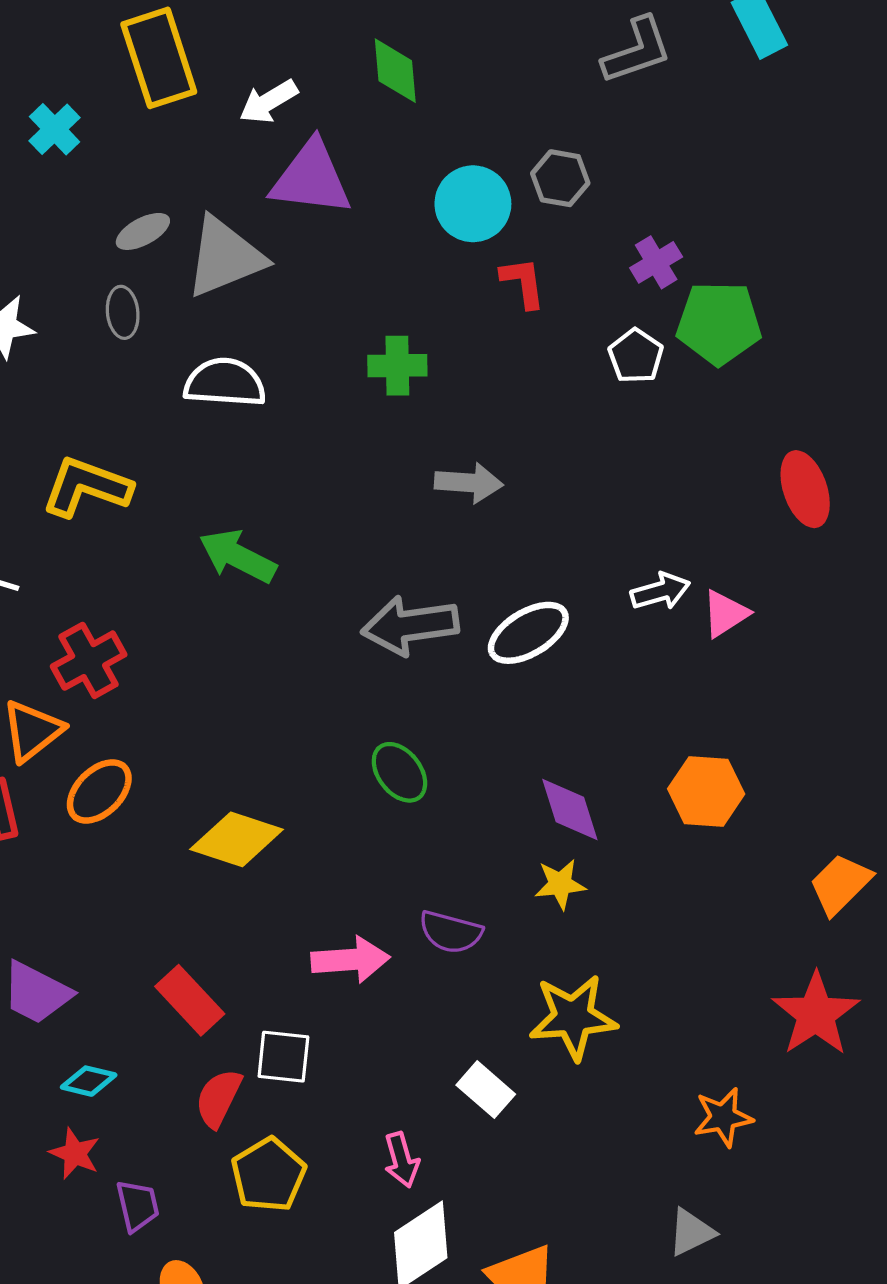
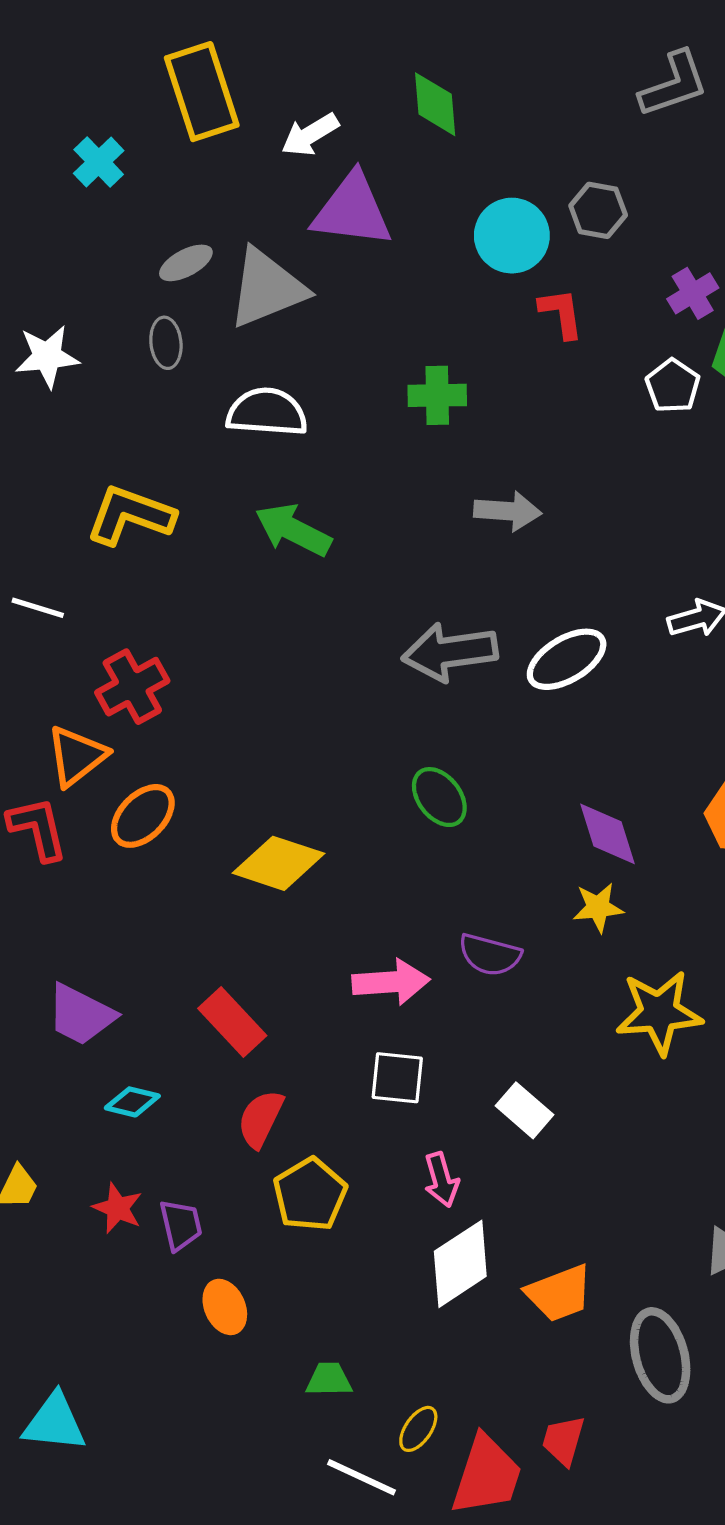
green arrow: (238, 556) -> (293, 530), moved
yellow star: (573, 1017) -> (659, 1013), moved
white square: (283, 1057) -> (397, 1078), moved
red star: (75, 1153) -> (118, 1208), moved

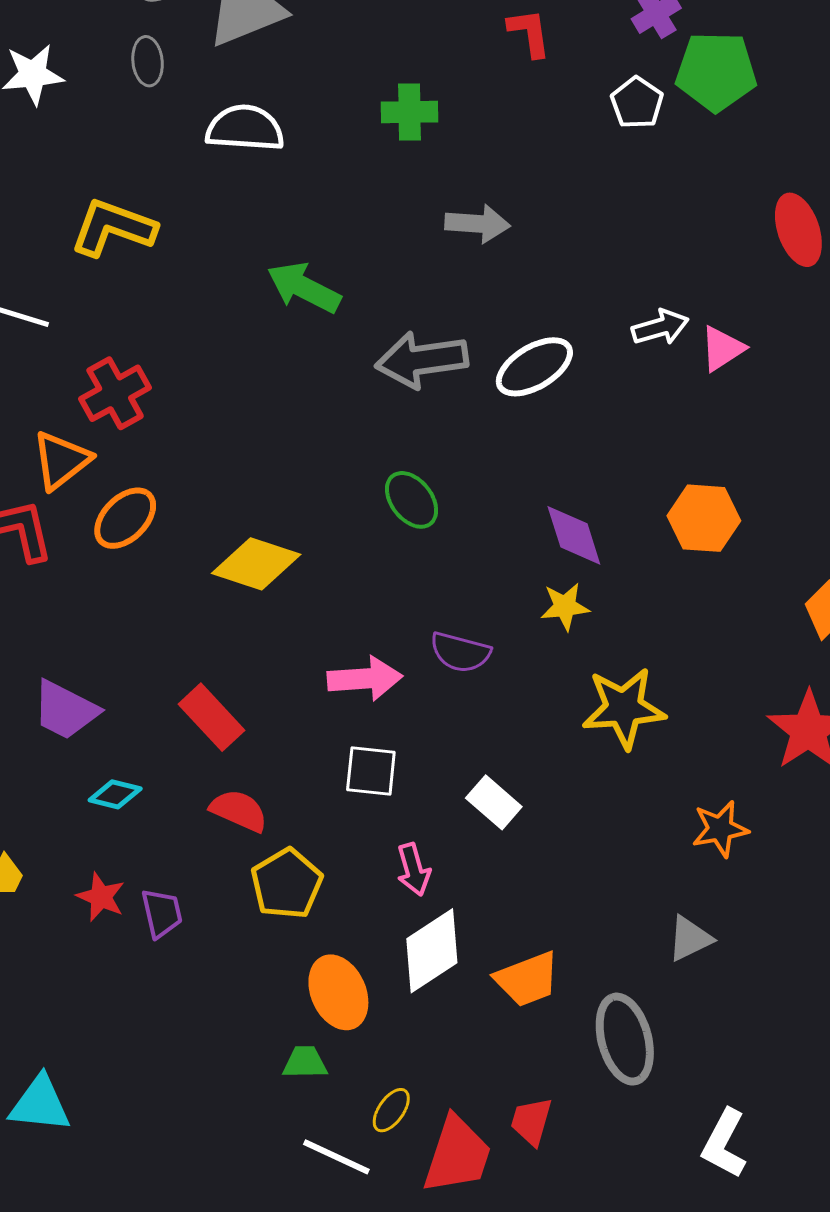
green arrow: (293, 530) -> (304, 288), moved
red semicircle: (261, 1119) -> (239, 811), turned 88
orange ellipse: (225, 1307) -> (338, 992), moved, size x1.4

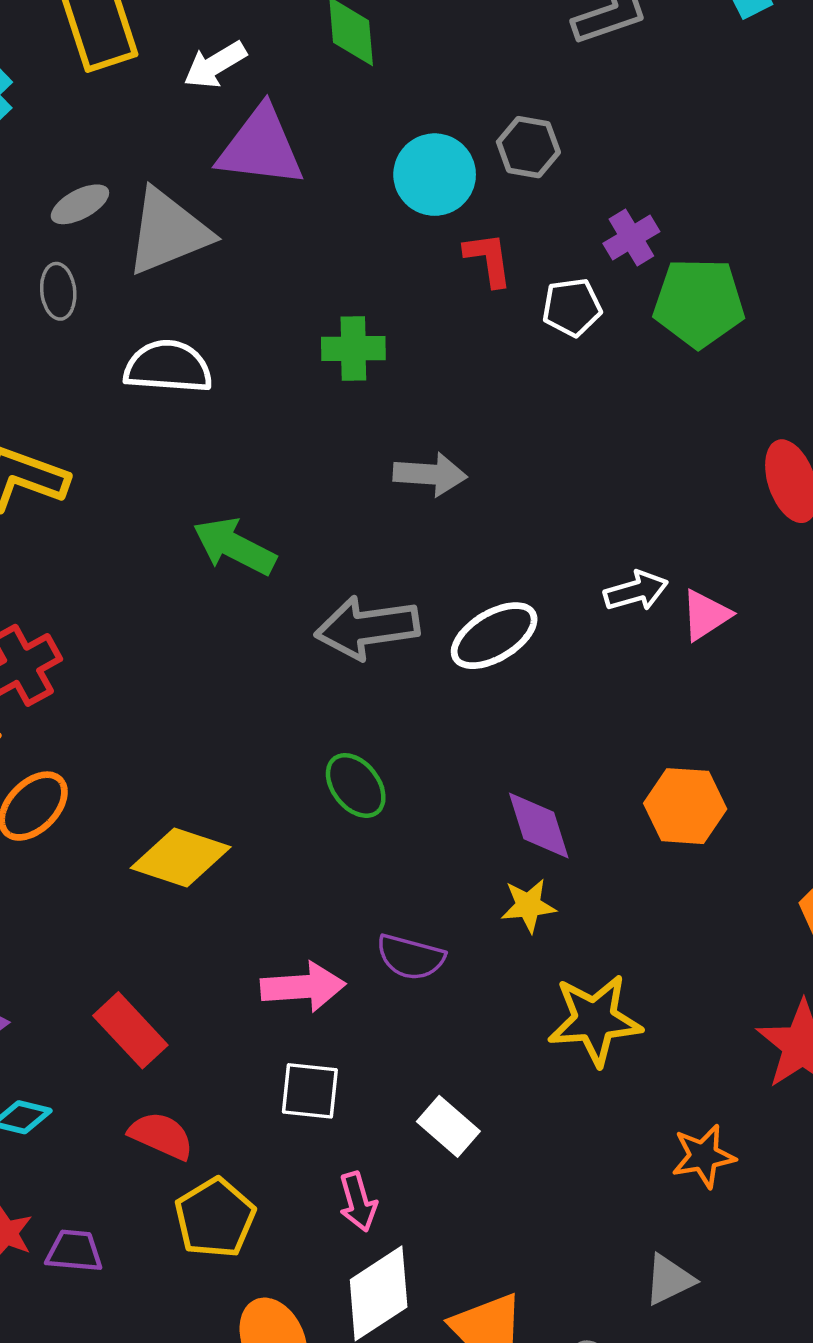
white pentagon: (637, 103) -> (572, 307), moved, turned 30
purple trapezoid: (162, 913) -> (74, 1251), turned -72

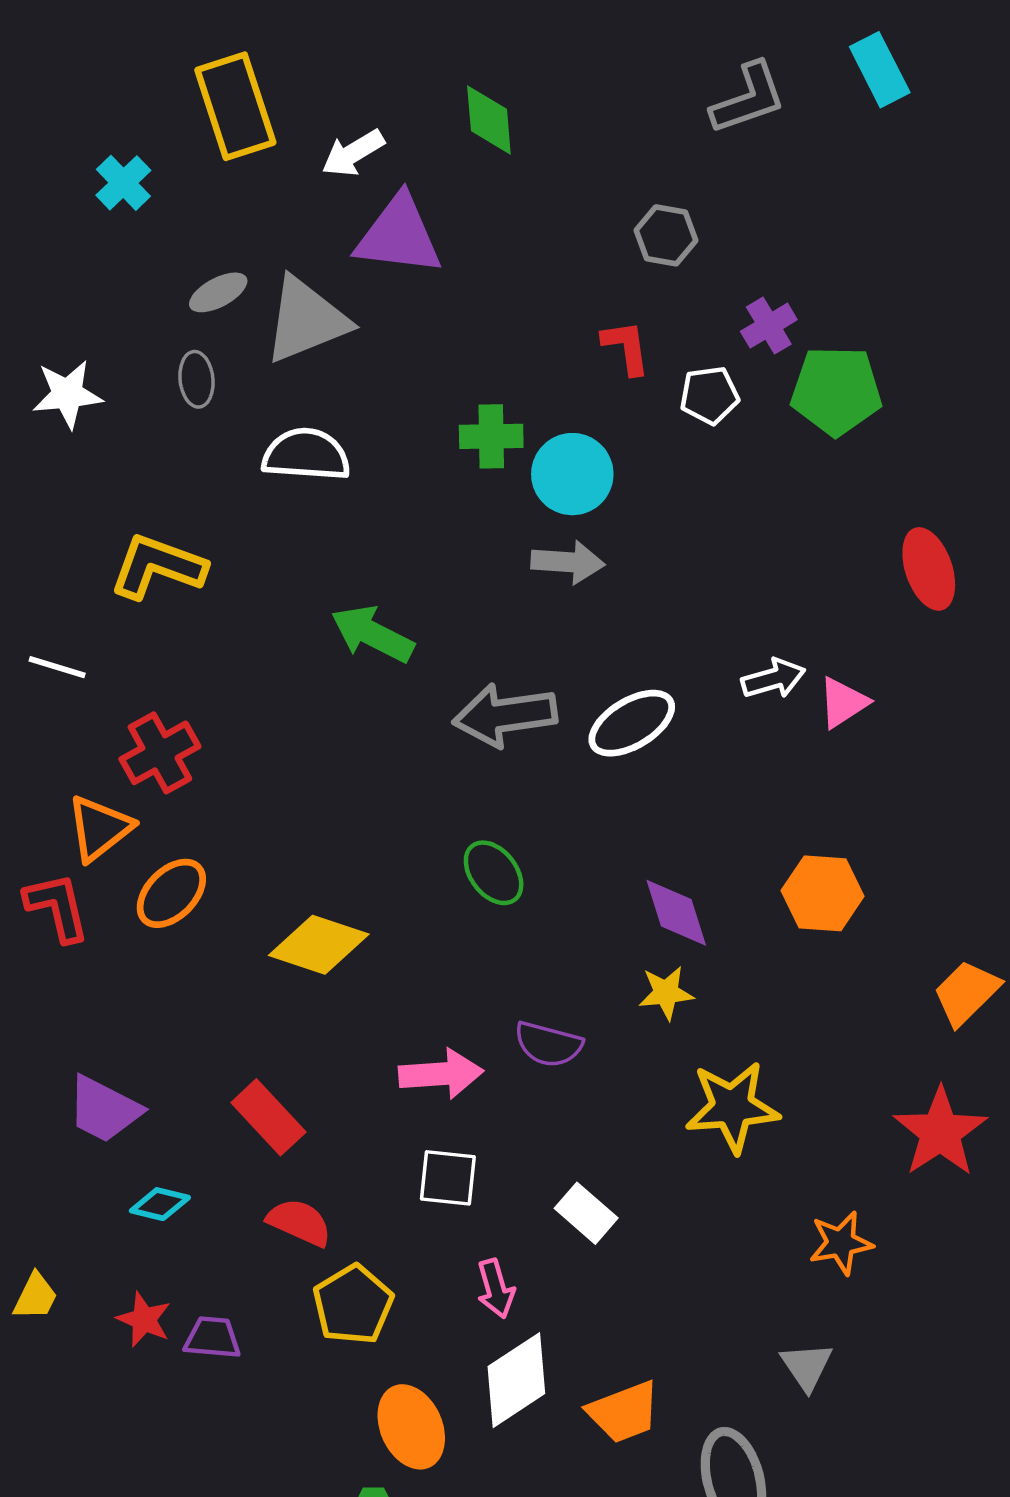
cyan circle: (435, 175) -> (572, 474), moved
gray triangle: (669, 1280) -> (807, 1366), turned -38

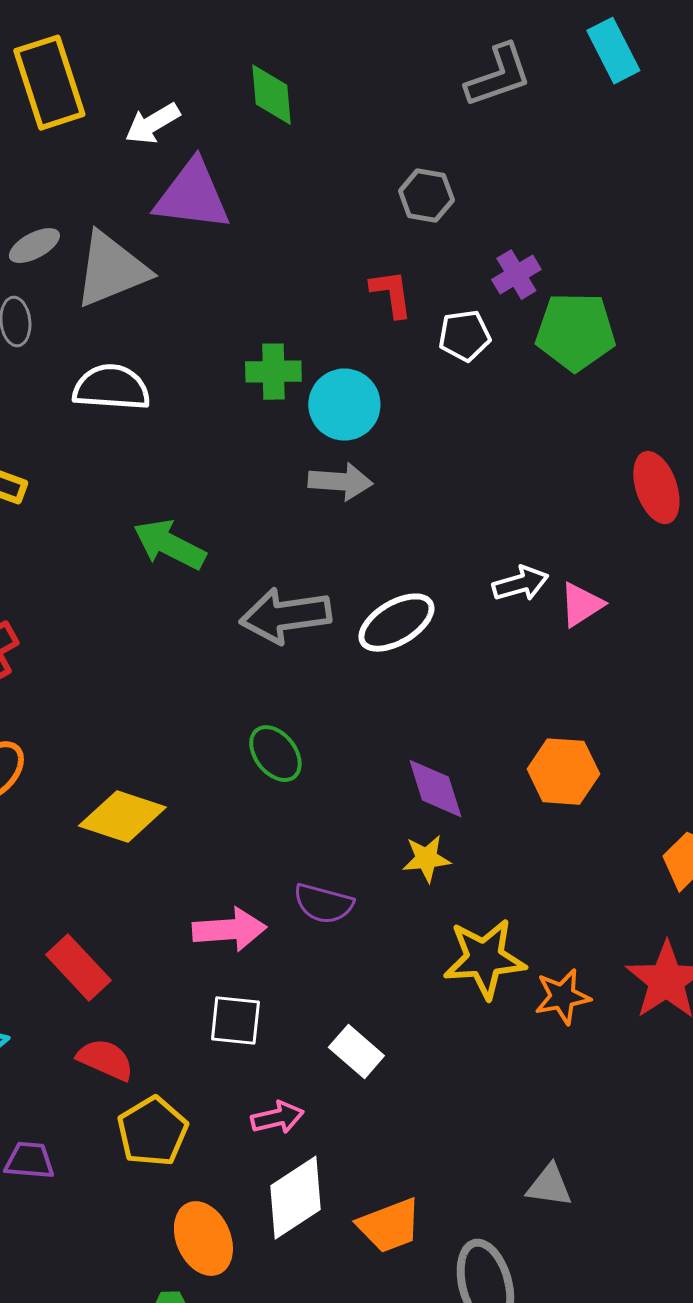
orange star: (841, 1243) -> (562, 997), moved
pink arrow: (496, 1289) -> (277, 1118), turned -87
gray triangle: (807, 1366) -> (549, 1186), turned -48

